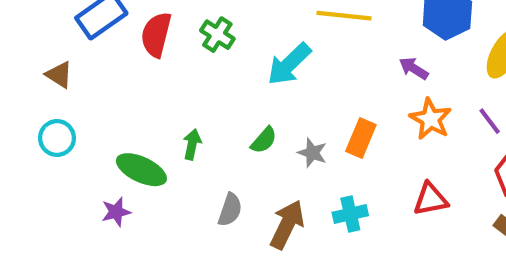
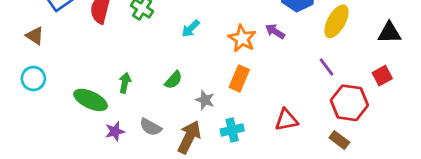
cyan arrow: (289, 64) -> (191, 28), size x0.6
orange star: (431, 119) -> (242, 38), moved
gray star: (312, 153) -> (205, 100), moved
gray semicircle: (230, 210) -> (151, 127), turned 100
purple star: (116, 212) -> (115, 131), moved

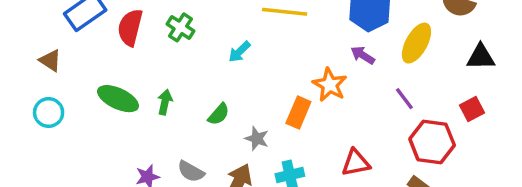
purple arrow: (275, 31) -> (363, 55), moved
orange star: (242, 38) -> (330, 85), moved
green arrow: (125, 83) -> (165, 102), moved
green ellipse: (91, 100) -> (118, 99), moved

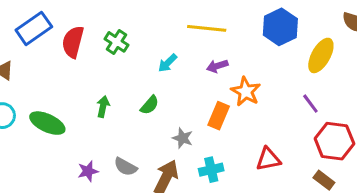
purple arrow: (363, 55) -> (217, 66), moved, turned -50
green ellipse: (118, 99) -> (47, 123), moved
green semicircle: (219, 114) -> (150, 105), moved

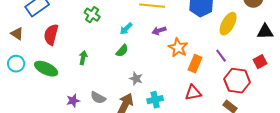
red semicircle: (73, 42) -> (51, 35), moved
green semicircle: (150, 105) -> (122, 51), moved
orange rectangle: (219, 116) -> (195, 64), moved

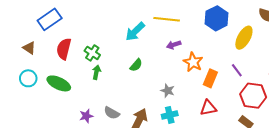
green cross: (92, 15) -> (92, 53), moved
cyan arrow: (126, 29) -> (135, 32), moved, size x1.5
gray star: (136, 79) -> (168, 91), moved

